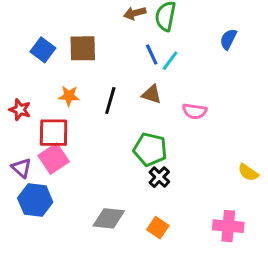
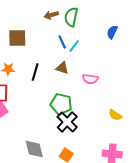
yellow semicircle: (248, 172) -> (115, 115), moved
black cross: (159, 177) -> (67, 122), size x1.5
gray diamond: (109, 218) -> (34, 149), turned 70

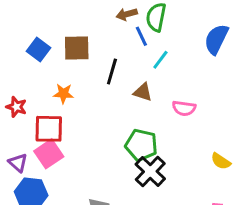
blue semicircle: (112, 32) -> (216, 39), size x1.5
blue line: (62, 42) -> (141, 36), moved
black line: (35, 72) -> (112, 72), moved

